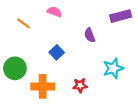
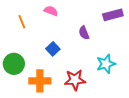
orange line: (23, 23) -> (22, 22), turned 32
red star: (80, 85) -> (75, 80), size x1.5

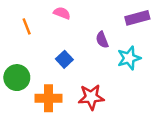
cyan star: (106, 64) -> (129, 58), moved

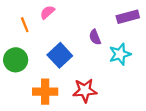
pink semicircle: (62, 13) -> (47, 12), moved, turned -63
blue square: (64, 59) -> (60, 55), size x1.5
green circle: (17, 78) -> (16, 60), moved

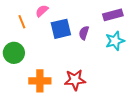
purple semicircle: (95, 37) -> (84, 33), turned 40
cyan star: (120, 54) -> (115, 41), moved
blue square: (60, 55) -> (61, 29), moved, turned 30

